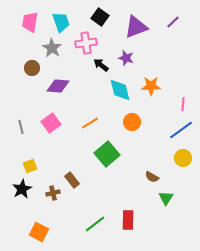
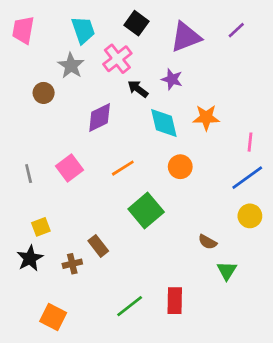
pink trapezoid: (30, 22) -> (23, 30), moved
pink cross: (86, 43) -> (117, 59), turned -30
purple diamond: (58, 86) -> (100, 118), moved, turned -30

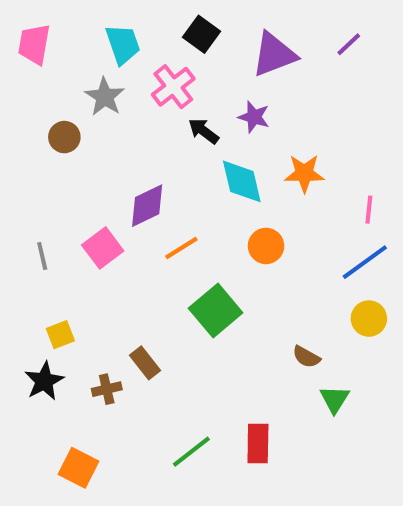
purple diamond: (100, 118) -> (147, 206), moved

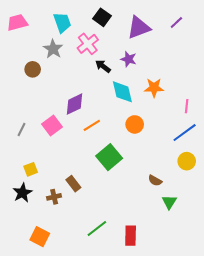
pink trapezoid: (34, 44) -> (17, 22), turned 65
gray line: (42, 256) -> (21, 130), turned 40
red rectangle: (258, 444) -> (131, 236), moved

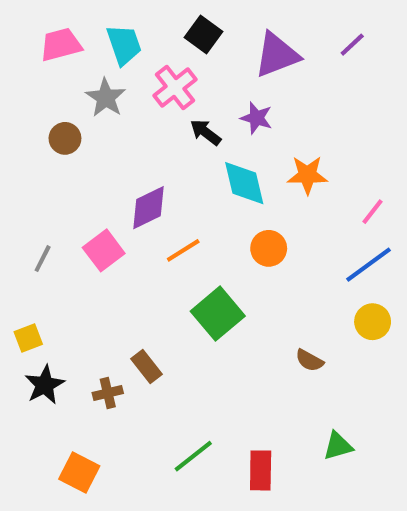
pink trapezoid: (17, 22) -> (61, 45), moved
pink line: (187, 106) -> (373, 212), turned 32
yellow square: (31, 169) -> (28, 338), moved
green triangle: (169, 202) -> (338, 446), moved, turned 42

